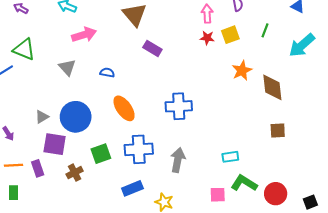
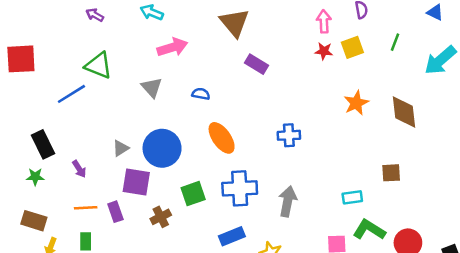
orange star: (242, 70) -> (356, 103), moved
blue cross: (179, 106) -> (289, 135), size x0.7
brown square: (278, 130) -> (391, 173), moved

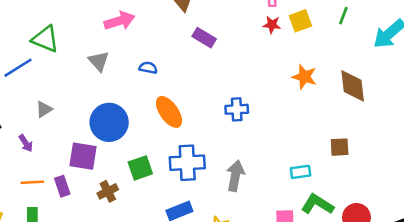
orange star: (356, 103) -> (304, 77), turned -30
gray triangle: (121, 148) -> (44, 109), moved

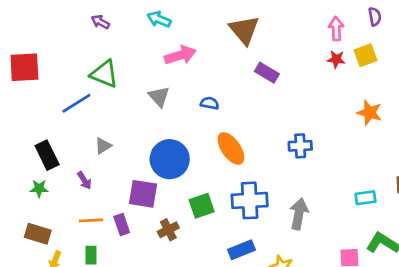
cyan rectangle: (300, 172) -> (365, 198), moved

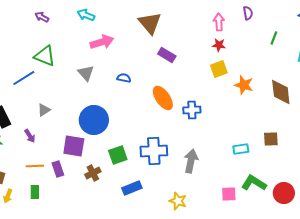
yellow square: (365, 55) -> (219, 69), moved
orange ellipse: (231, 148) -> (163, 98), moved
blue rectangle: (242, 250) -> (132, 188), moved

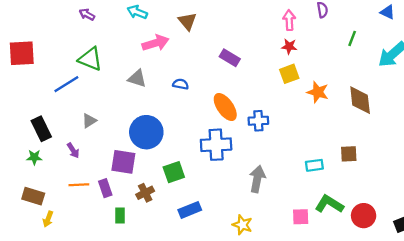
brown triangle: (150, 23) -> (187, 21), moved, size x0.7
gray triangle: (86, 73) -> (137, 78), turned -30
blue cross: (154, 151) -> (216, 145), moved
green rectangle: (35, 192) -> (120, 216), moved

